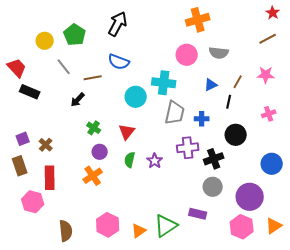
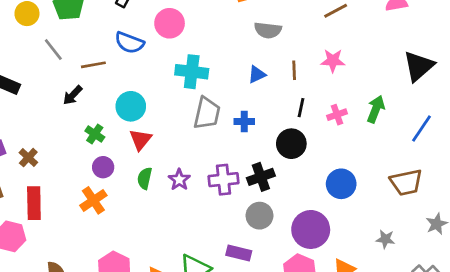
pink circle: (187, 55) -> (170, 23), moved
brown line: (238, 82) -> (294, 70), turned -32
cyan circle: (136, 97) -> (131, 106), moved
black line: (229, 102) -> (301, 108), moved
purple cross: (188, 148) -> (224, 180), moved

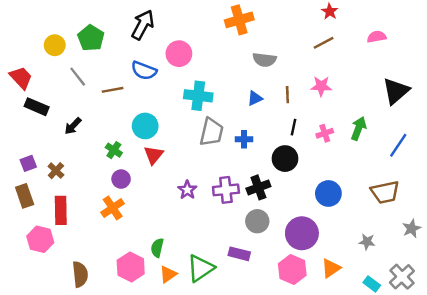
black arrow: (73, 95) -> (73, 126), moved
green semicircle: (145, 178) -> (157, 248), moved

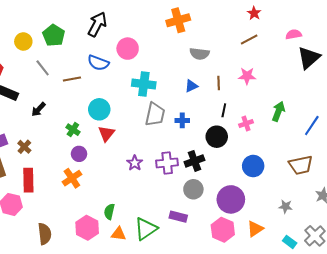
black triangle: (396, 91) -> (309, 58), moved
pink cross: (325, 133) -> (246, 123), moved
orange triangle: (168, 274) -> (118, 234), turned 42

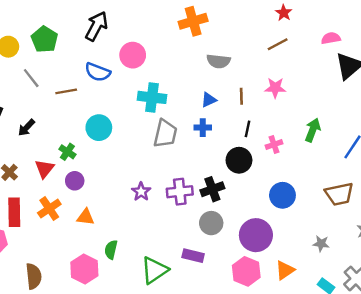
blue cross: (182, 120) -> (203, 128), moved
red triangle: (106, 134) -> (44, 169), moved
orange cross: (72, 178) -> (49, 209), moved
orange triangle: (118, 234) -> (86, 217), moved

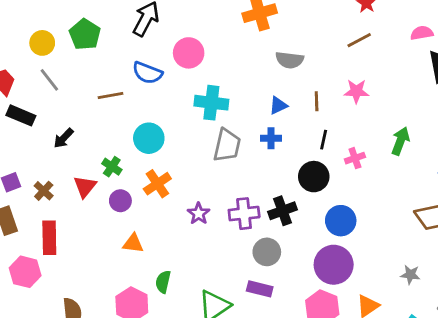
gray line: (31, 78) -> (49, 80), moved
blue circle: (282, 195) -> (341, 221), moved
orange cross: (49, 209) -> (157, 184), moved
gray circle: (211, 223) -> (267, 252), moved

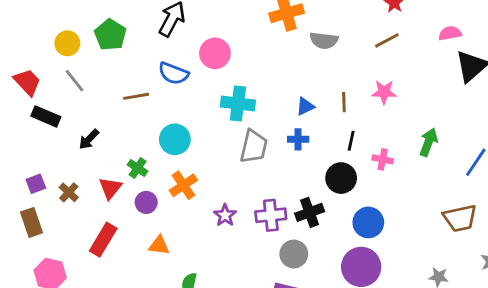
gray semicircle: (290, 60) -> (324, 40), moved
pink cross: (355, 158) -> (383, 159), turned 30
red rectangle: (49, 238) -> (103, 240), moved, turned 32

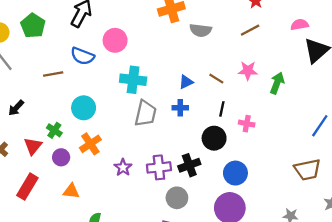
brown line: (344, 102) -> (216, 79), turned -56
green arrow: (428, 142) -> (277, 83), moved

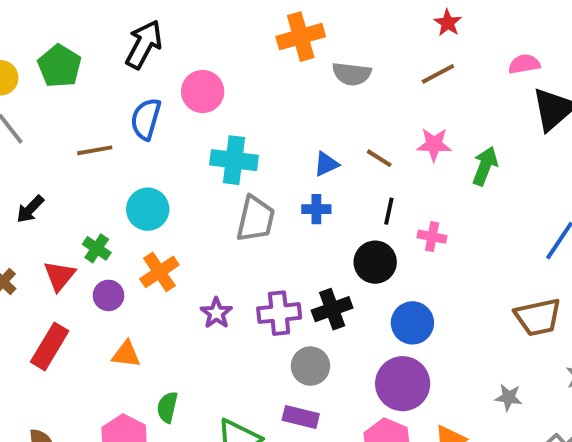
blue semicircle: (82, 56) -> (146, 119), turned 85

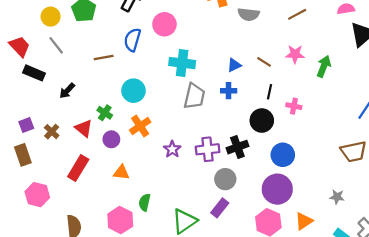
red triangle: (59, 276) -> (84, 128), turned -30
purple rectangle: (301, 417) -> (220, 208), turned -66

